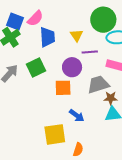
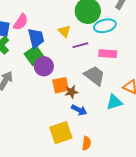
purple circle: (72, 67) -> (44, 66), moved
green square: (36, 68) -> (34, 55), moved
gray trapezoid: (98, 84) -> (95, 76), turned 65
brown star: (111, 98) -> (71, 92), moved

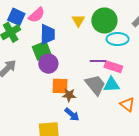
yellow triangle: (64, 31) -> (78, 21), moved
purple line: (80, 45) -> (98, 61), moved
cyan triangle: (114, 102) -> (111, 85), moved

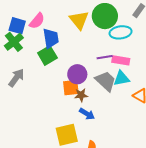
yellow triangle: (78, 21) -> (79, 20), size x1.5
purple circle: (48, 64) -> (77, 74), moved

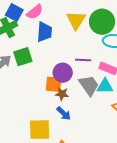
green square: (47, 55) -> (23, 57), moved
purple line: (105, 57) -> (83, 60), moved

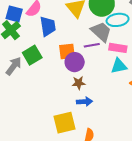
orange square: (54, 84) -> (67, 51), moved
gray trapezoid: (89, 85) -> (101, 32), moved
blue arrow: (64, 113) -> (85, 102), turned -35

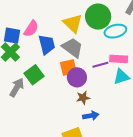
gray trapezoid: (101, 32) -> (72, 48), moved
purple line: (92, 45) -> (100, 65), moved

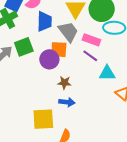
pink rectangle: (119, 59) -> (91, 40), moved
purple line: (100, 65) -> (90, 56), turned 35
purple circle: (77, 77) -> (49, 59), moved

